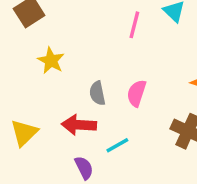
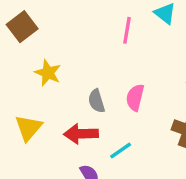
yellow triangle: (24, 133) -> (28, 128), moved

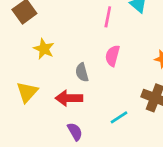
pink semicircle: (135, 98) -> (113, 56), moved
cyan line: (121, 151) -> (119, 117), moved

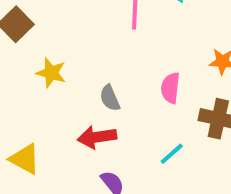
pink semicircle: (113, 56) -> (170, 88), moved
yellow triangle: (27, 92) -> (25, 159), moved, turned -35

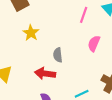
pink semicircle: (170, 88) -> (94, 44), moved

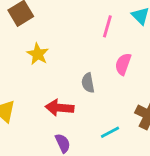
gray semicircle: (58, 55) -> (88, 83), moved

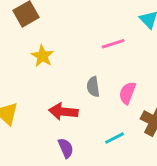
pink line: (107, 26) -> (113, 44), moved, turned 55
pink semicircle: (123, 64) -> (127, 93), moved

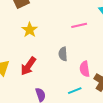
pink semicircle: (127, 93) -> (85, 69), moved, turned -35
red arrow: (63, 112) -> (28, 66), moved, turned -66

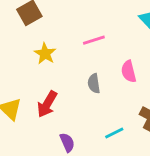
pink line: (79, 25) -> (94, 40), moved
pink semicircle: (85, 69) -> (129, 71), moved

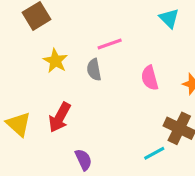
gray semicircle: (94, 83) -> (94, 70), moved
cyan line: (114, 133) -> (154, 153), moved

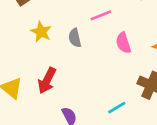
pink line: (110, 44) -> (101, 15), moved
cyan line: (154, 153) -> (117, 108), moved

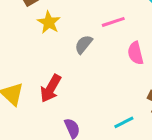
yellow star: (41, 32) -> (49, 22), moved
gray semicircle: (75, 38) -> (84, 44), turned 48

